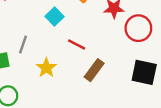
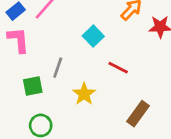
brown rectangle: (94, 70) -> (138, 114), moved

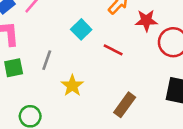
red line: (118, 68) -> (113, 50), moved
green square: (33, 86) -> (14, 68), moved

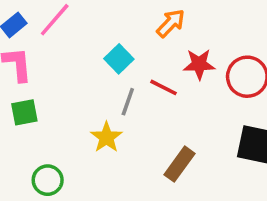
red star: (146, 21) -> (199, 64), moved
gray line: (47, 60) -> (128, 102), moved

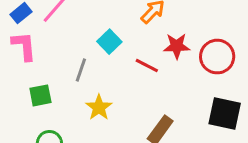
gray line: (128, 102) -> (81, 70), moved
green square: (24, 112) -> (40, 95), moved

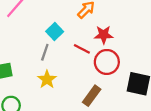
red circle: (217, 57) -> (107, 62), moved
gray line: (81, 70) -> (45, 52), moved

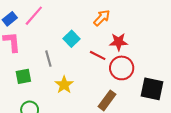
gray line: (45, 52) -> (48, 59), moved, turned -35

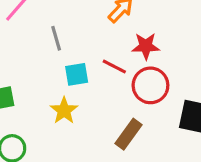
cyan square: (71, 39) -> (77, 74), moved, turned 35
gray line: (48, 59) -> (56, 38), moved

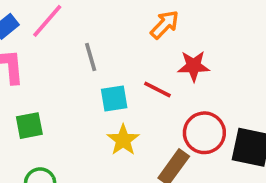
red circle: (150, 85) -> (204, 133), moved
yellow star: (64, 111) -> (123, 140), moved

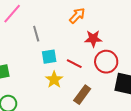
red line: (157, 89) -> (74, 64), moved
red circle: (204, 133) -> (106, 62), moved

